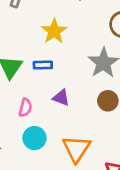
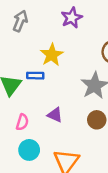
blue rectangle: (43, 65) -> (35, 76), moved

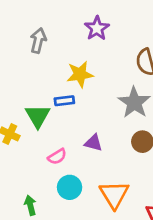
yellow star: (52, 55) -> (80, 74), turned 30
pink semicircle: (22, 122) -> (57, 157), turned 49

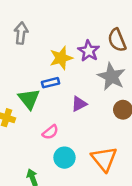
purple star: (97, 28) -> (89, 51), moved
purple triangle: (94, 143) -> (79, 104), moved, turned -35

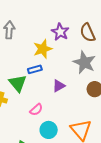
purple star: (89, 51) -> (60, 32), moved

